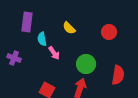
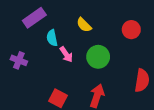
purple rectangle: (27, 22) -> (34, 18), turned 48
green circle: (86, 64) -> (98, 57), moved

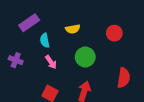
yellow semicircle: (84, 25) -> (73, 29), turned -56
pink arrow: (66, 54) -> (51, 62), moved

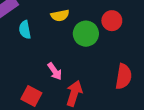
green circle: (85, 57) -> (86, 34), moved
pink arrow: (51, 62) -> (55, 71), moved

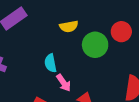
cyan semicircle: (25, 30) -> (50, 63), moved

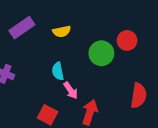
yellow semicircle: (69, 26) -> (62, 31), moved

